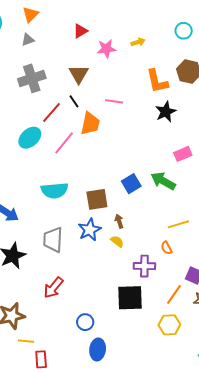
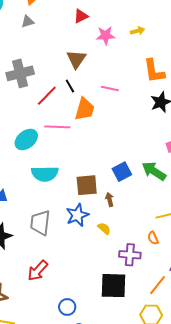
gray cross: (32, 78) -> (20, 73), moved
cyan ellipse: (30, 138) -> (26, 139), moved
pink line: (64, 143) -> (57, 127), turned 50
brown arrow: (119, 221) -> (110, 200), moved

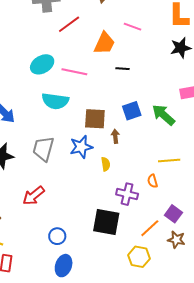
black line: (70, 86) -> (123, 69), moved, turned -64
pink line: (57, 127) -> (74, 72), moved
yellow semicircle: (104, 228) -> (106, 164), turned 32

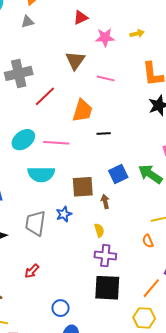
pink line: (132, 27) -> (106, 78), moved
blue star: (81, 147) -> (64, 214), moved, size x0.7
purple cross: (127, 194) -> (105, 256), moved
red arrow: (34, 196) -> (32, 271), size x0.7

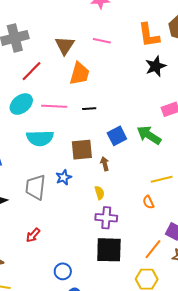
brown triangle: (75, 60) -> (65, 45), moved
red line: (45, 96) -> (32, 71), moved
black line: (104, 133) -> (89, 109), moved

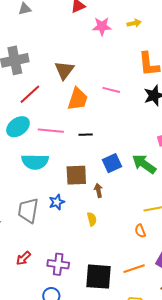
pink line: (102, 41) -> (111, 90), moved
purple cross: (106, 218) -> (58, 264), moved
orange line: (153, 249) -> (134, 269), moved, turned 30

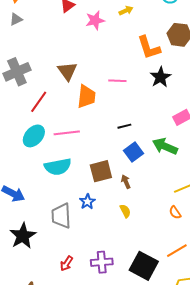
black line: (86, 135) -> (124, 126), moved
black square: (98, 277) -> (144, 266), turned 36

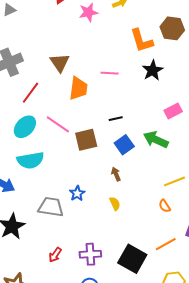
pink line: (67, 133) -> (58, 124), turned 40
cyan semicircle: (58, 167) -> (30, 160), moved
brown square: (101, 171) -> (86, 140), moved
gray trapezoid: (61, 216) -> (51, 207), turned 100

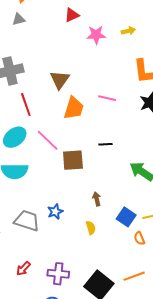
red line: (30, 93) -> (26, 105), turned -65
blue square: (124, 145) -> (126, 217), moved, turned -30

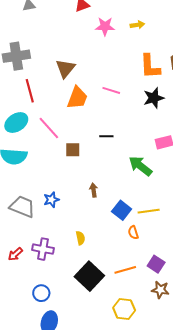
brown square: (73, 160) -> (73, 150), size x0.7
yellow semicircle: (91, 228) -> (80, 238), moved
purple cross: (58, 274) -> (43, 249), moved

